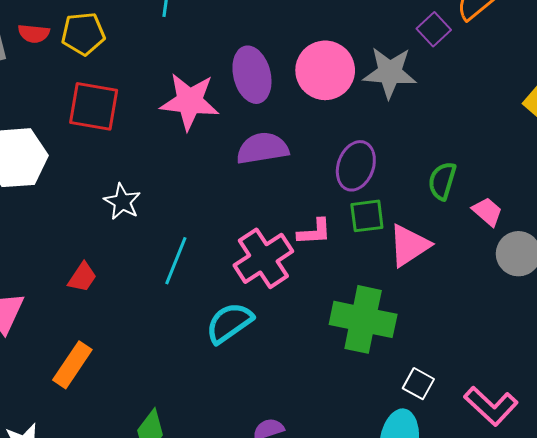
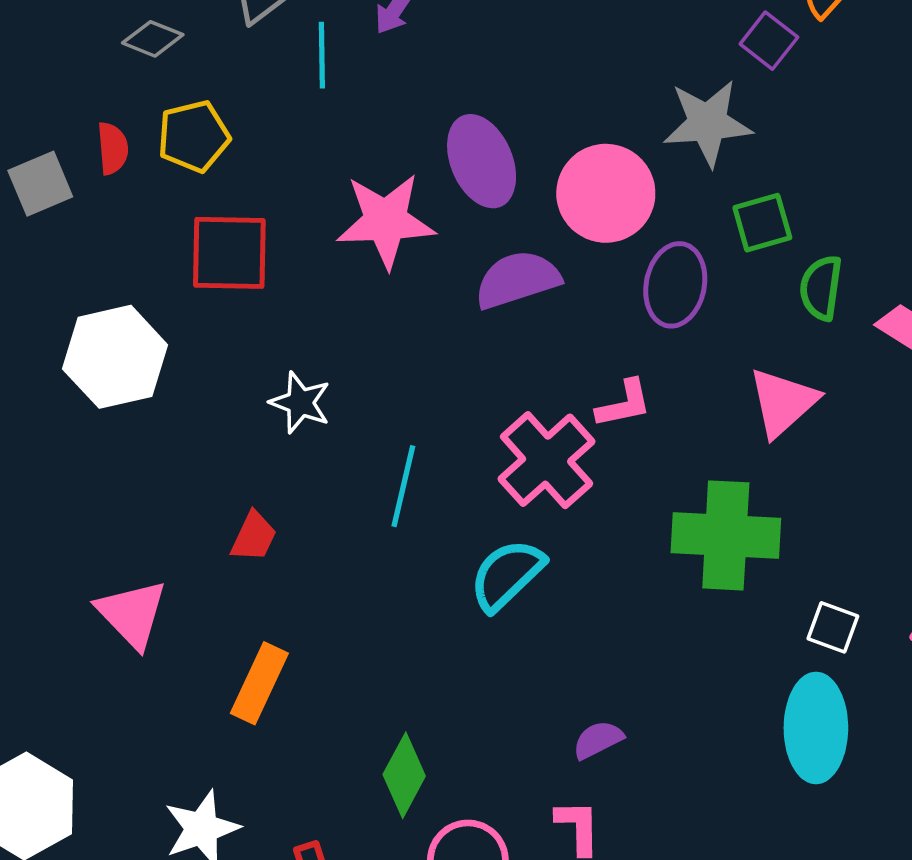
red semicircle: (34, 33) -> (113, 148), turned -92
pink circle: (325, 70) -> (606, 193), moved
green square: (367, 216) -> (762, 223), moved

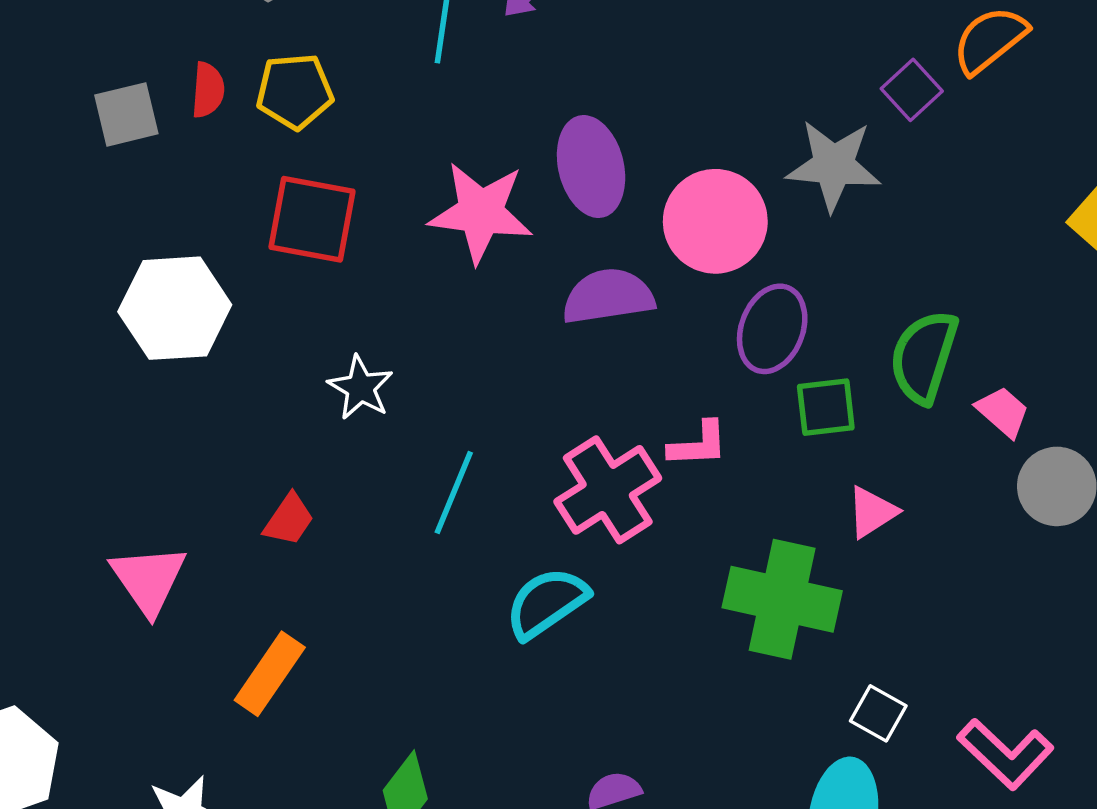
green square: (762, 223) -> (826, 407), moved
green semicircle: (821, 288) -> (924, 357), size x1.4
pink triangle: (783, 402) -> (872, 512), moved, size x0.7

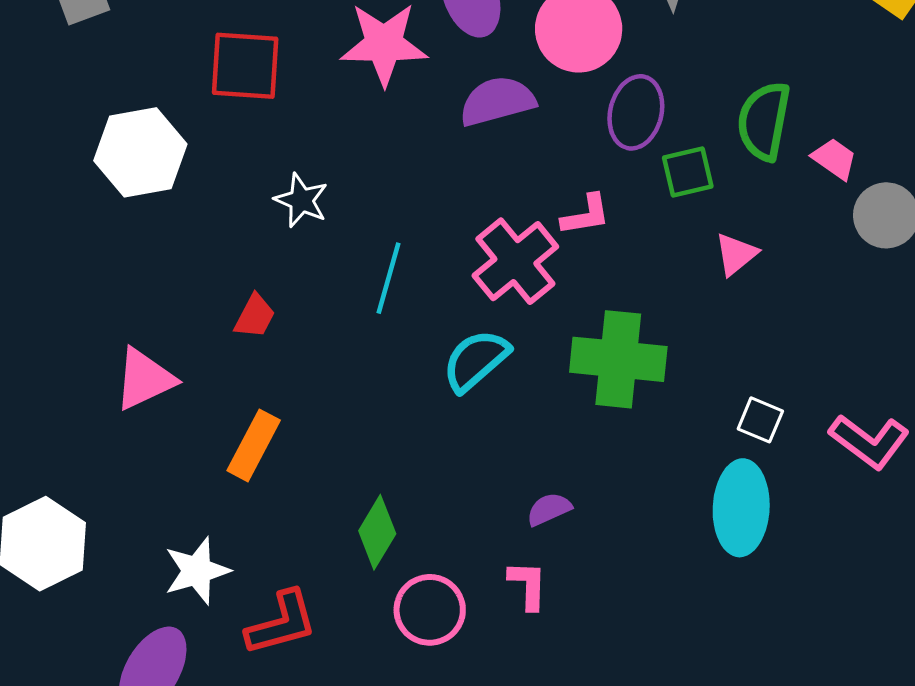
pink triangle: (149, 579) -> (145, 379), turned 46
green cross: (782, 599) -> (618, 359), moved

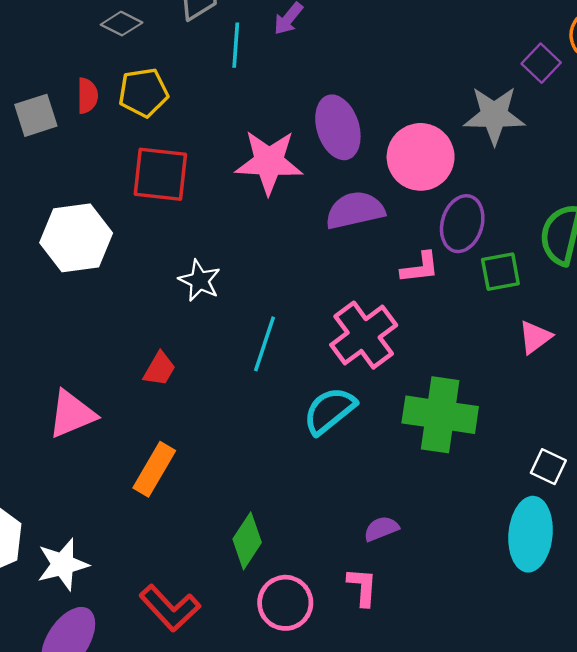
pink L-shape: (586, 215) -> (420, 268), moved
white star: (197, 571) -> (63, 564), moved
red L-shape: (282, 623) -> (170, 608), turned 60

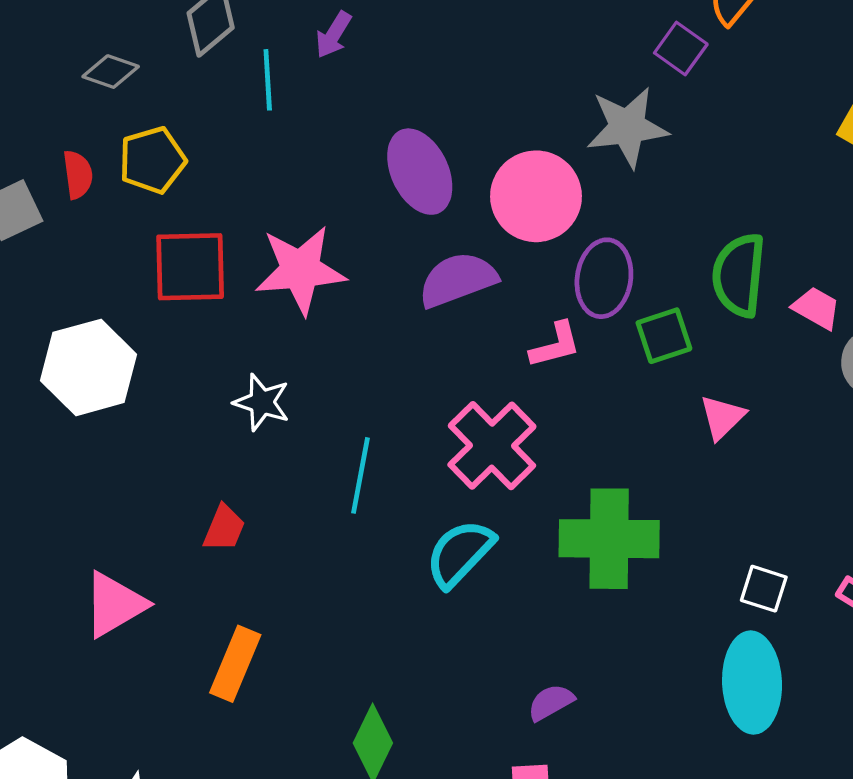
pink star: (269, 162) -> (300, 270), moved

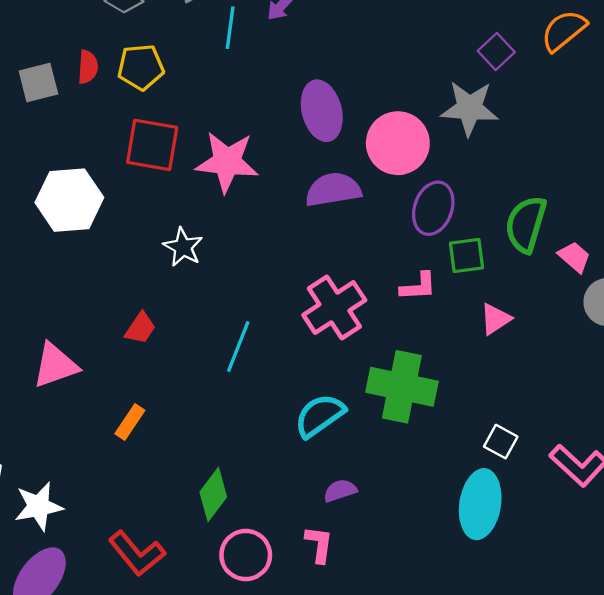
purple square: (681, 49) -> (496, 52), moved
pink L-shape: (555, 345) -> (418, 287), moved
cyan line: (360, 475) -> (238, 346), moved
cyan semicircle: (460, 553) -> (320, 416), moved
orange rectangle: (235, 664) -> (130, 422), size x0.7

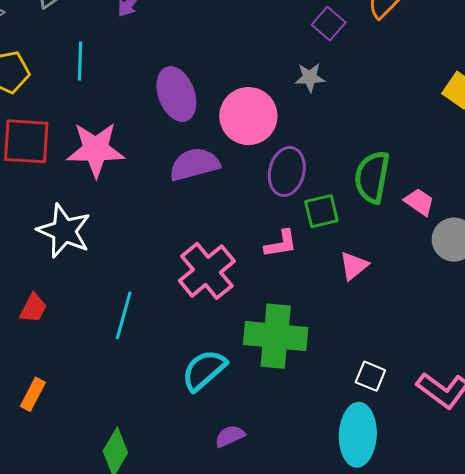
cyan line: (230, 28) -> (80, 61), moved
gray star: (469, 108) -> (310, 77), size x0.6
white star: (183, 247) -> (64, 231), size x1.5

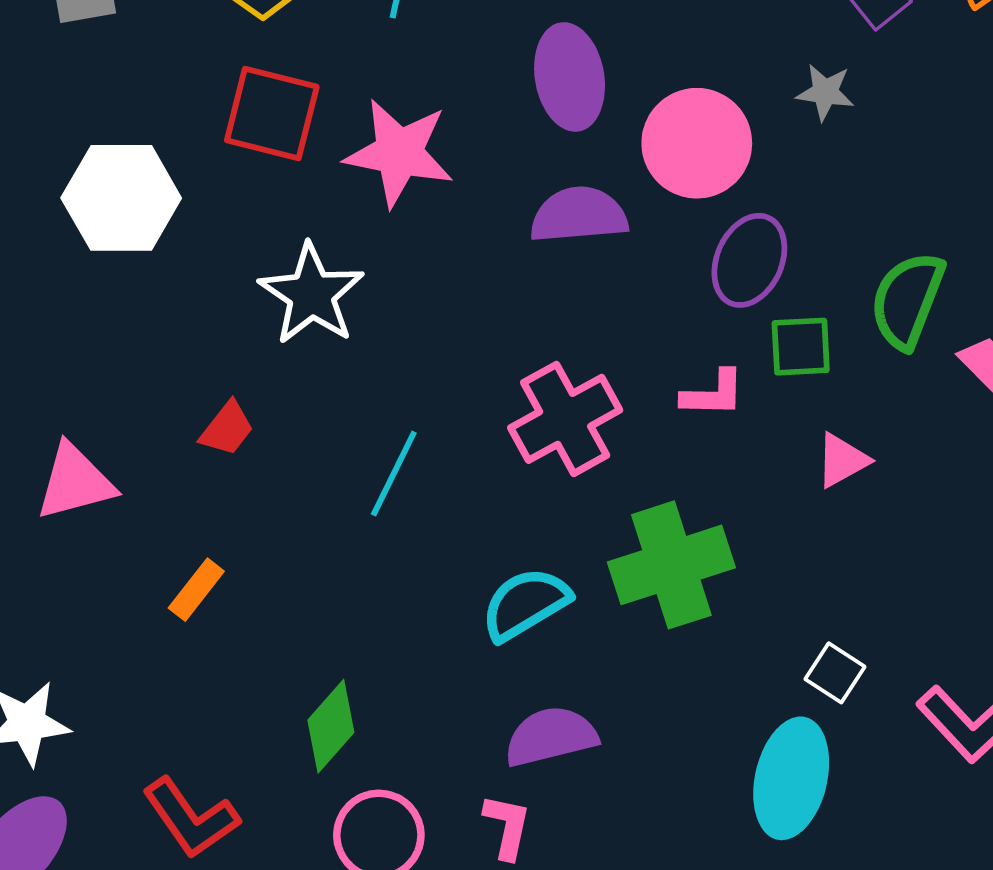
green cross: (276, 336) -> (671, 565), turned -34
purple semicircle: (230, 436) -> (551, 736), size x1.6

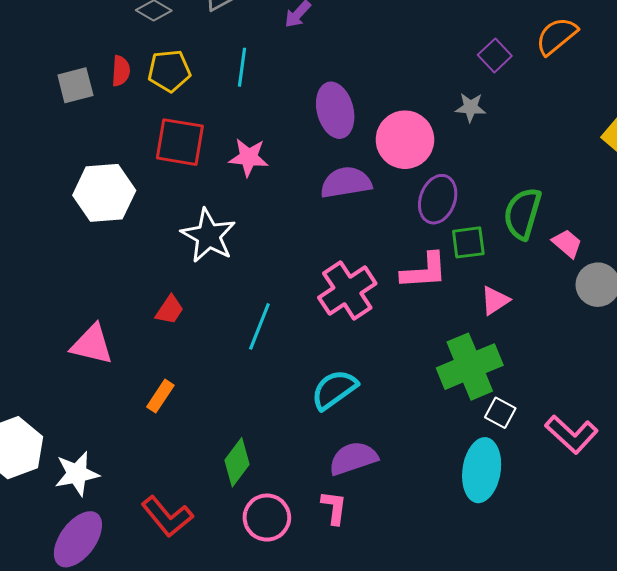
pink star: (399, 153) -> (249, 157), size x0.7
pink L-shape: (713, 394) -> (424, 271), size x1.4
pink triangle: (75, 482) -> (92, 344), turned 33
green cross: (671, 565) -> (470, 367), moved

